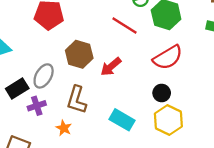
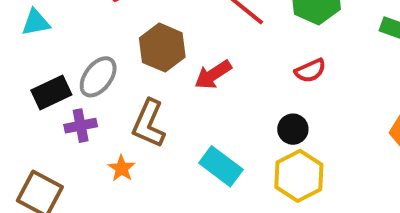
red semicircle: (168, 57) -> (310, 71), size x0.6

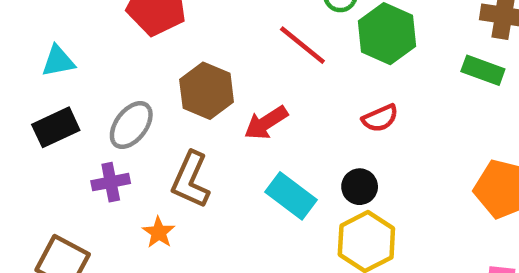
black rectangle: (51, 93) -> (56, 127), moved
cyan rectangle: (221, 166) -> (291, 196), moved

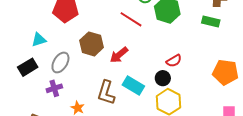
cyan triangle: (58, 61) -> (39, 40), moved
red semicircle: (380, 118) -> (174, 61), moved
brown L-shape: (191, 180) -> (106, 93), moved

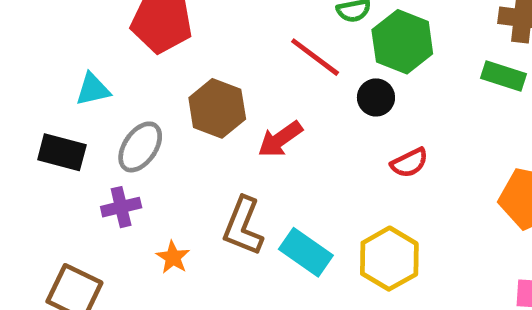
black rectangle: (28, 67) -> (62, 152), turned 42
black circle: (163, 78) -> (376, 97), moved
cyan rectangle: (133, 86) -> (306, 252), moved

